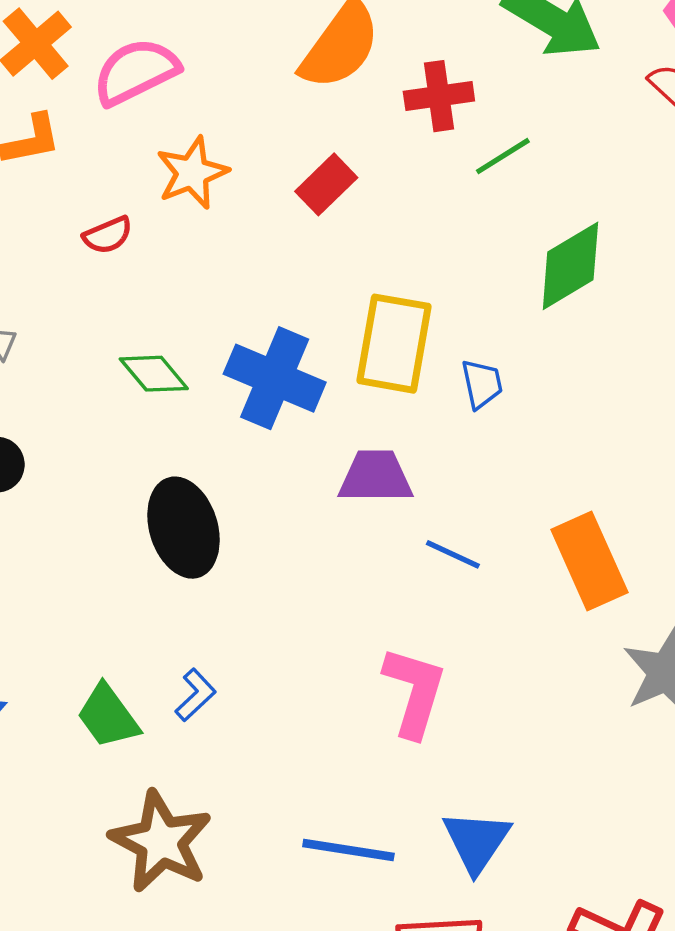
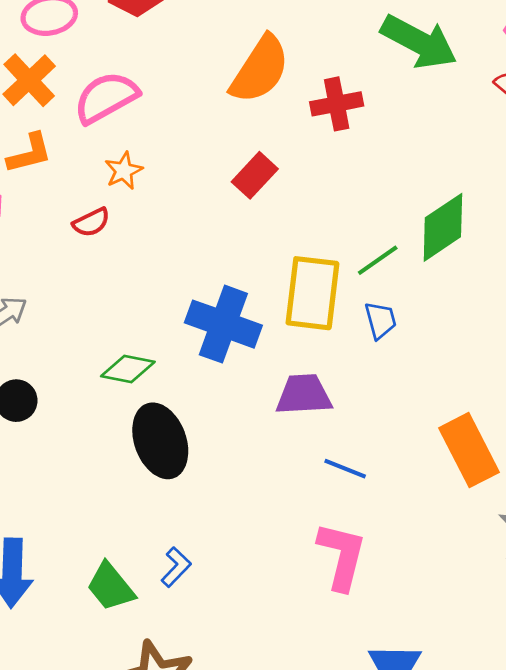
green line: (503, 156) -> (378, 260), moved
orange star: (192, 173) -> (124, 171), moved, size x0.7
green diamond: (154, 374) -> (128, 369), moved, turned -36
blue line: (453, 554) -> (345, 469), moved

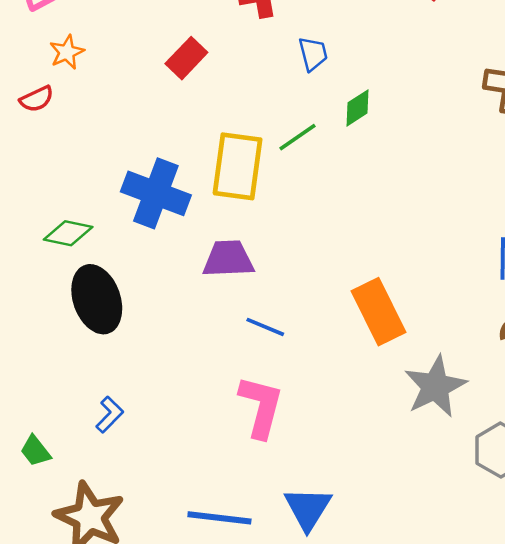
green diamond: (443, 227) -> (357, 108), size x0.6
blue trapezoid: (381, 320) -> (313, 54), moved
green trapezoid: (111, 587) -> (35, 451), moved, size x0.7

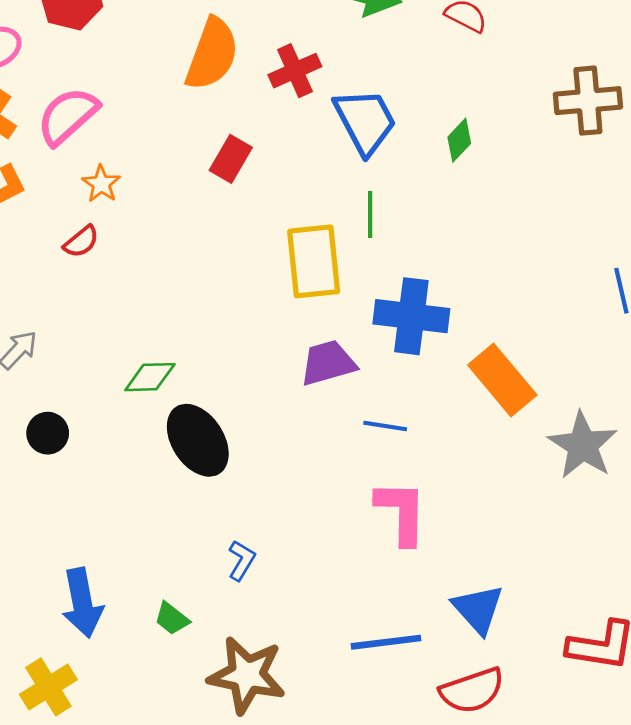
blue trapezoid: (313, 54) -> (365, 121), size x1.8
green diamond: (357, 108) -> (459, 140), moved
green line: (298, 137) -> (370, 215), turned -42
blue cross: (156, 193) -> (411, 316), moved

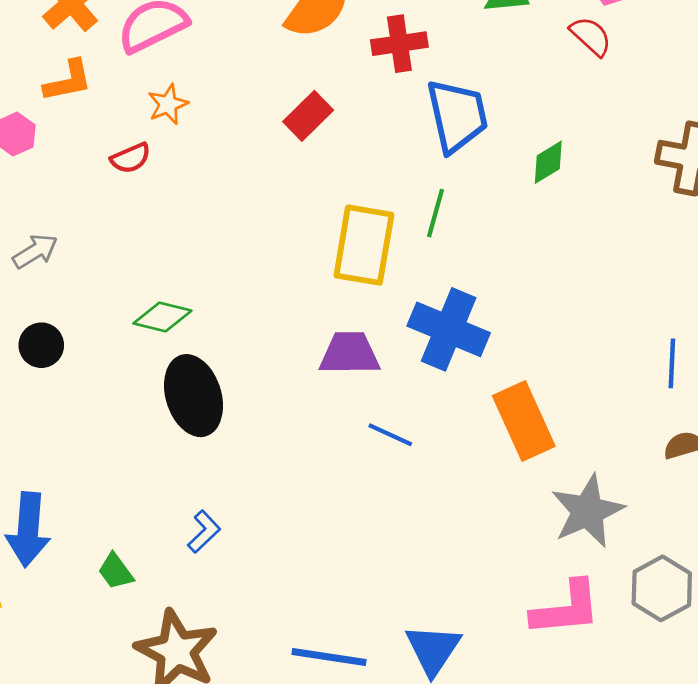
pink L-shape: (401, 512) -> (566, 609), moved, turned 68

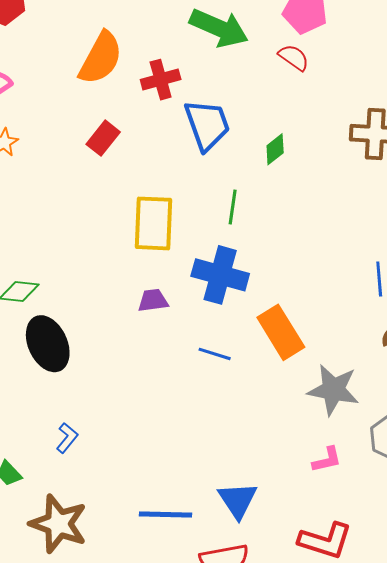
green line: (436, 213) -> (233, 207), moved
purple trapezoid: (349, 353) -> (153, 300), size x0.7
blue line: (390, 435) -> (215, 354), moved
gray star: (588, 511) -> (333, 390), turned -30
pink L-shape: (566, 609) -> (327, 460), size x0.6

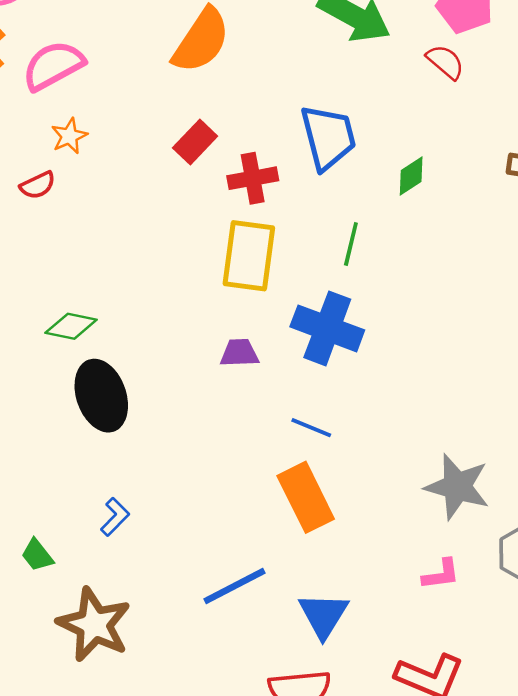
red cross: (161, 80) -> (253, 178), moved
orange rectangle: (281, 332) -> (306, 497), moved
blue line: (166, 515) -> (234, 586), moved, turned -34

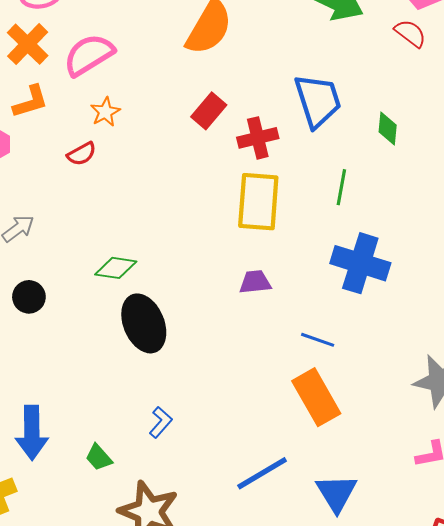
green diamond: (411, 176) -> (388, 129), turned -48
blue cross: (327, 328) -> (360, 263), moved

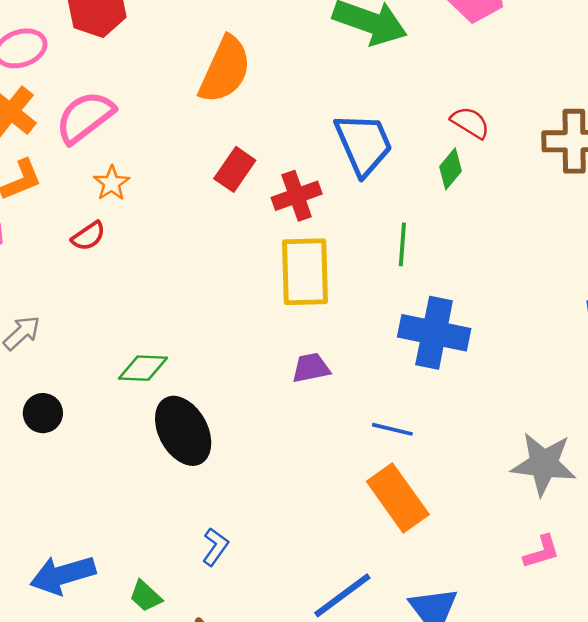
red semicircle: (410, 33) -> (470, 122), moved
green diamond: (388, 129) -> (450, 169), turned 40
blue arrow: (32, 433) -> (63, 575), turned 80

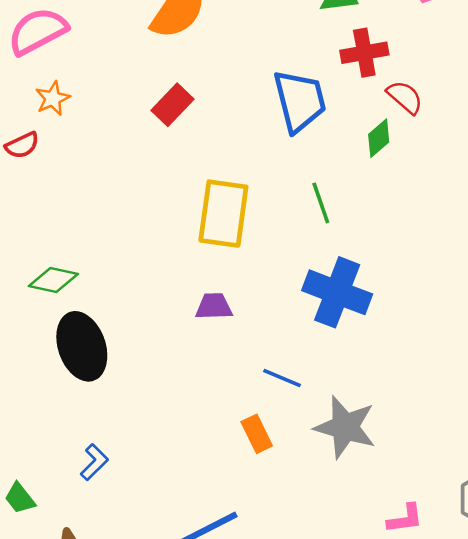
red cross: (297, 196) -> (364, 53), moved
green line: (402, 244) -> (321, 203), turned -33
gray star: (544, 464) -> (345, 427), moved
orange rectangle: (398, 498) -> (257, 434), moved, size x0.6

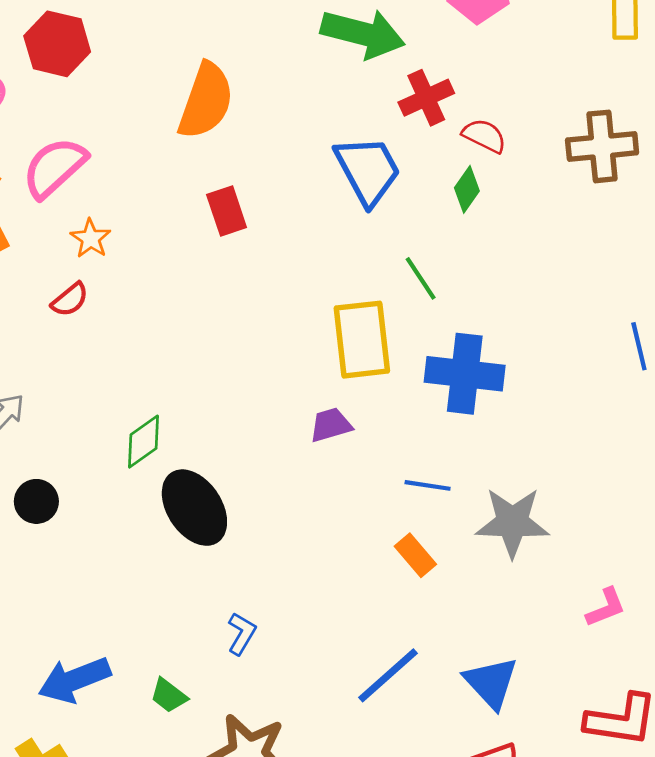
red rectangle: (173, 105) -> (227, 211), turned -48
yellow rectangle: (223, 214) -> (362, 340), moved
green diamond: (53, 280) -> (144, 442), turned -33

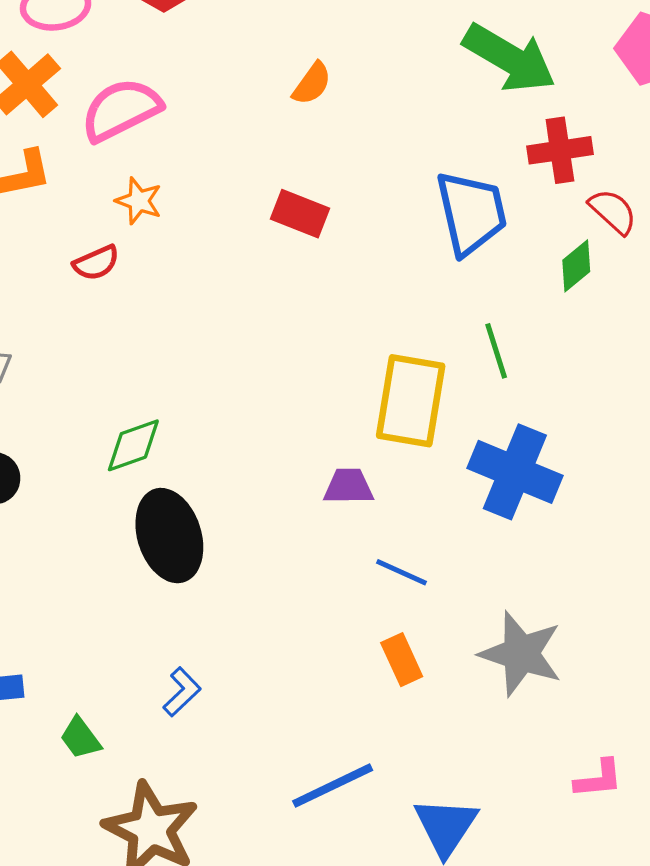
orange semicircle: (206, 101) -> (312, 84), size x0.5
red rectangle: (227, 211) -> (300, 214), turned -66
orange star: (91, 238) -> (139, 201), turned -30
blue line: (428, 485) -> (402, 572), moved

